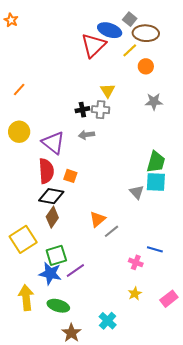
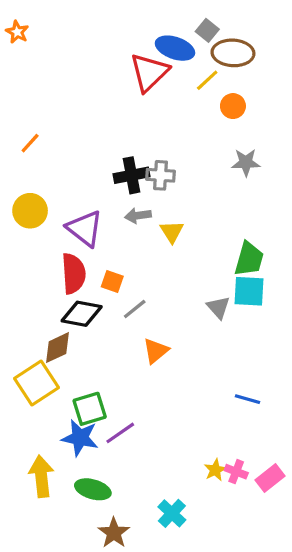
yellow triangle: (108, 91) -> (172, 232), moved
black cross: (82, 110) -> (132, 175), size x1.5
brown diamond: (52, 217) -> (57, 348), moved, turned 30
gray line: (112, 231) -> (135, 309), moved
pink cross: (136, 262) -> (236, 472), moved

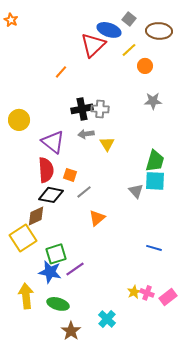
brown ellipse: (233, 53) -> (159, 31), moved
orange line: (30, 143) -> (61, 72), moved
yellow circle: (30, 211) -> (19, 120), moved

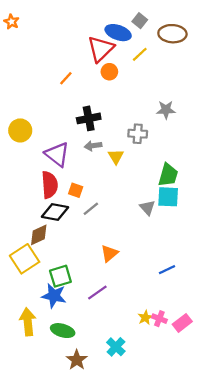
orange circle: (145, 66) -> (109, 72), moved
gray cross: (100, 109) -> (138, 134), moved
orange triangle: (97, 218) -> (109, 253), moved
blue line: (154, 248) -> (167, 270), turned -42
purple line: (75, 269) -> (97, 292), moved

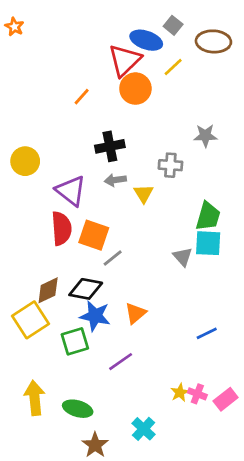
orange circle: (109, 72) -> (135, 89), size x1.5
orange square: (76, 190) -> (94, 235), size x1.6
black diamond: (55, 212) -> (86, 289), moved
blue star: (54, 296) -> (95, 316), moved

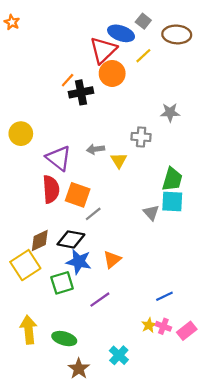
black cross: (110, 146) -> (81, 92), moved
blue line: (207, 333) -> (164, 296), moved

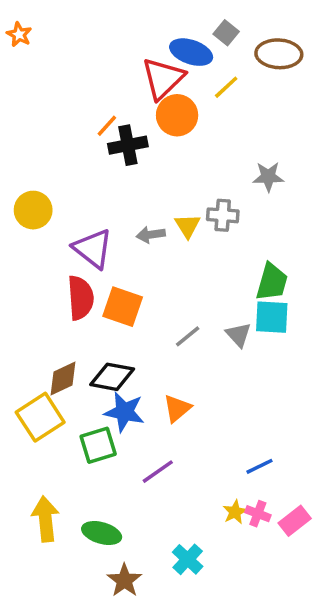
yellow triangle: (119, 160) -> (188, 226), moved
gray line: (93, 214) -> (188, 336), moved

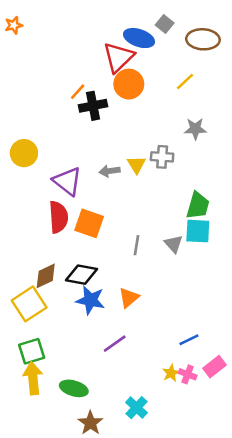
orange star: (19, 35) -> (14, 25), turned 30
yellow line: (226, 87) -> (185, 81), moved
gray line: (188, 336) -> (136, 245), turned -42
green square: (98, 445) -> (32, 351), moved
pink rectangle: (295, 521) -> (214, 367), moved

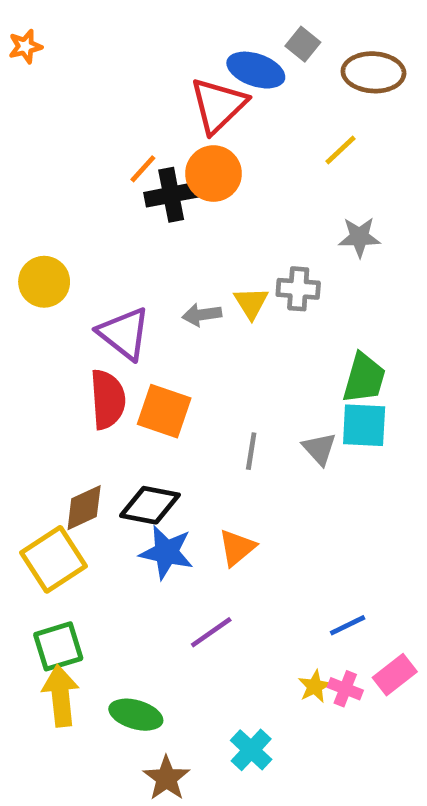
orange circle: (129, 84) -> (214, 174), moved

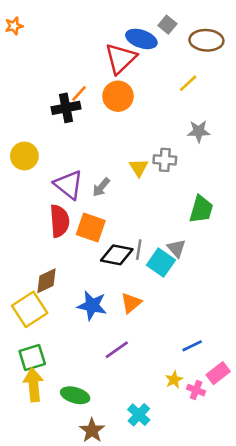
black cross: (171, 195) -> (66, 108), moved
gray arrow: (202, 315) -> (101, 187), moved, turned -42
cyan square: (364, 425) -> (161, 263), moved, turned 32
black diamond: (150, 505) -> (117, 255), moved
pink cross: (345, 689) -> (196, 390), moved

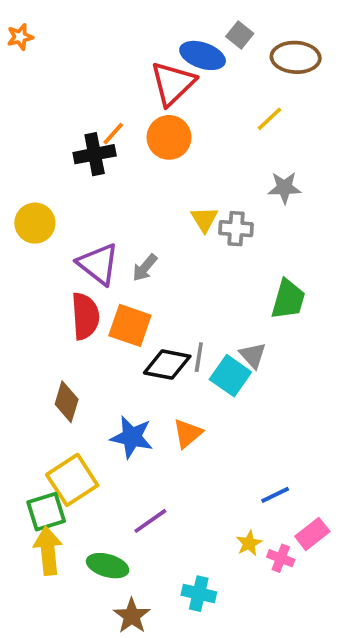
yellow triangle: (139, 168) -> (204, 219), moved
brown diamond: (46, 281) -> (67, 402), turned -48
yellow square: (30, 309) -> (72, 480), moved
purple line: (117, 350) -> (150, 521), moved
cyan cross: (139, 415) -> (199, 594), turned -30

